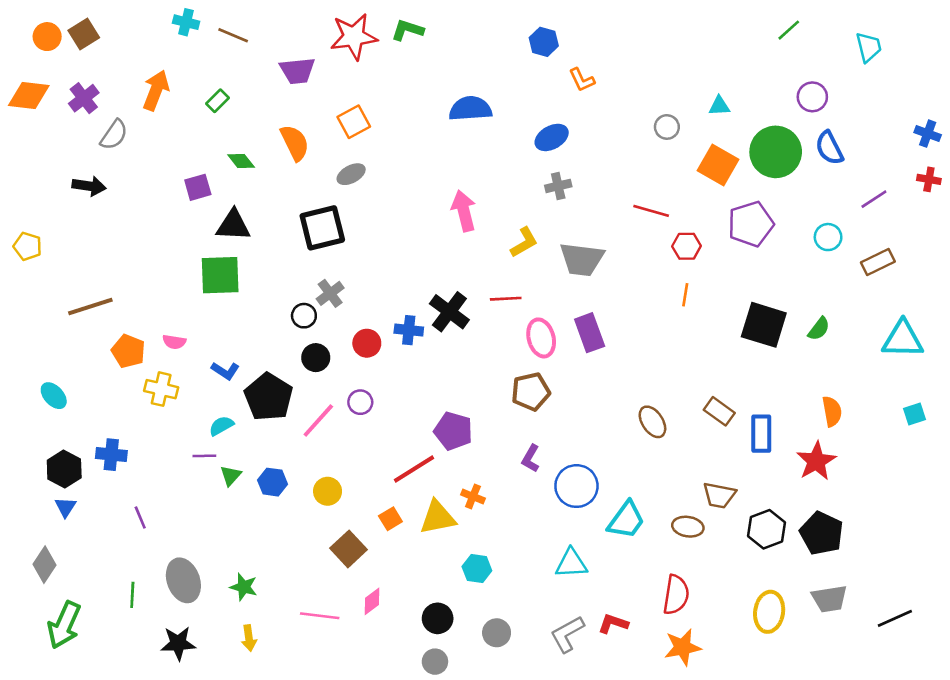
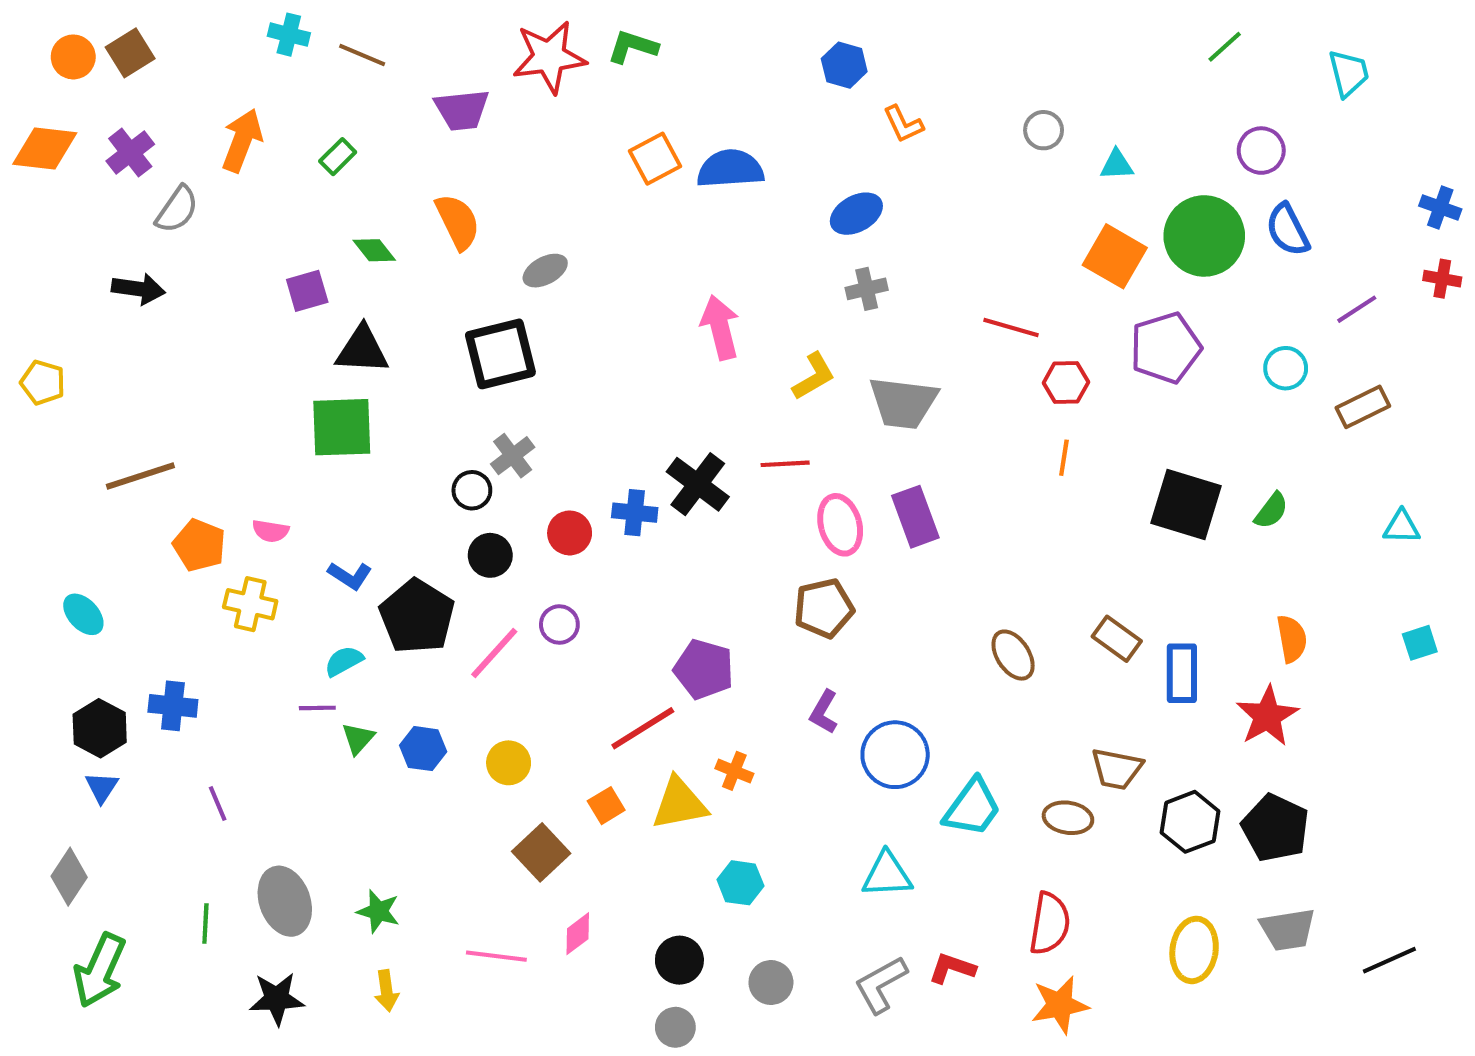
orange square: (354, 122) -> (655, 159), moved
gray circle: (667, 127) -> (1044, 130), moved
cyan triangle: (903, 339) -> (1402, 527), size x0.6

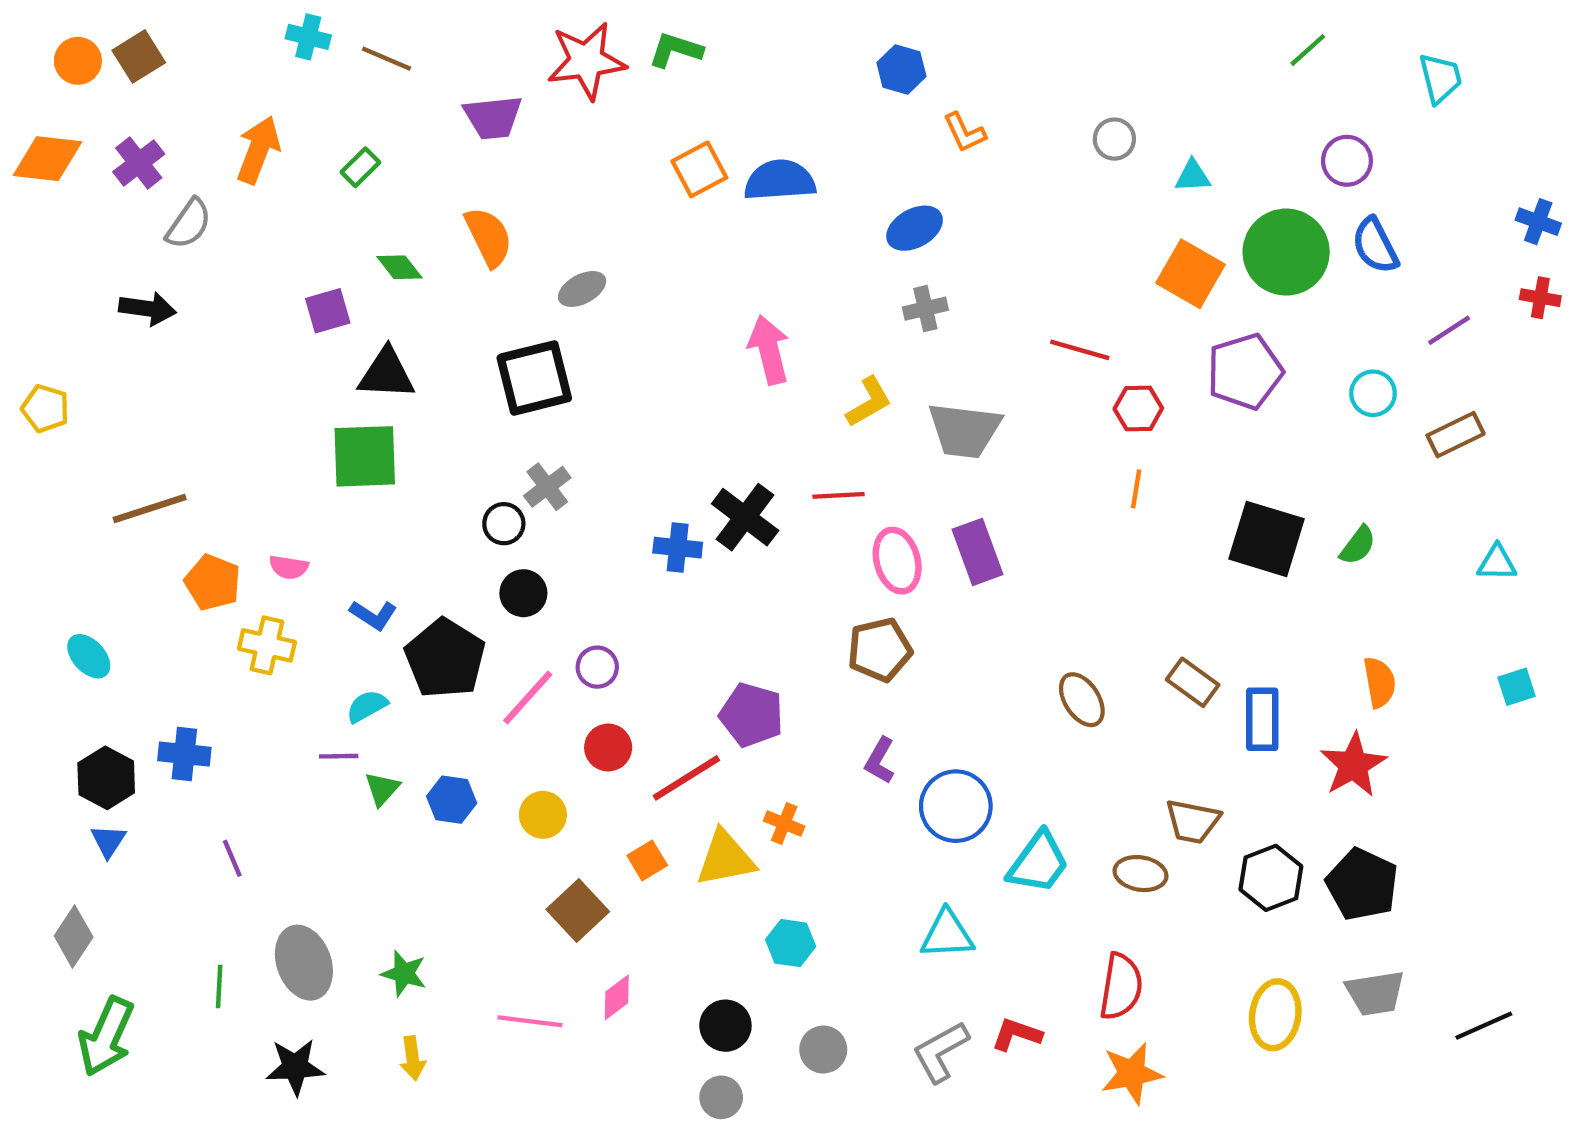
red circle: (570, 533) -> (608, 747), moved

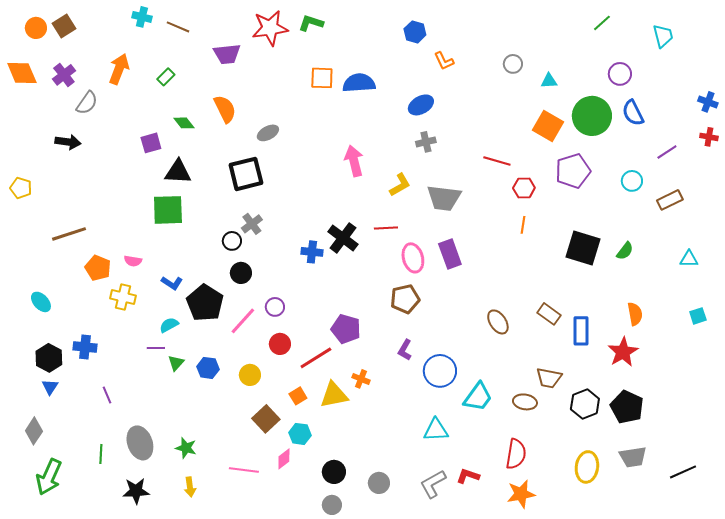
orange diamond: (47, 159) -> (22, 73), turned 60
orange square: (699, 169) -> (322, 78), turned 30
cyan hexagon: (791, 943) -> (300, 434), moved

